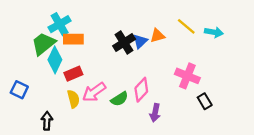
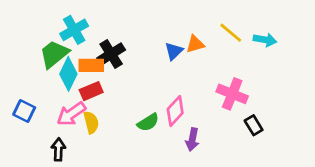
orange rectangle: (73, 39) -> (91, 65), moved
black cross: (124, 43) -> (111, 54), moved
pink arrow: (94, 92) -> (71, 114), moved

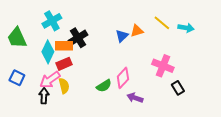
green trapezoid: (54, 54) -> (17, 38), moved, turned -75
purple arrow: (192, 139) -> (135, 98), turned 98
black arrow: (58, 149) -> (44, 96), moved

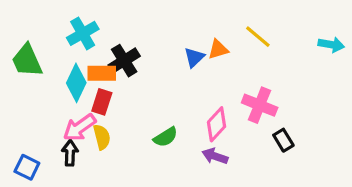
cyan arrow: (186, 28) -> (331, 45), moved
red rectangle: (64, 64) -> (102, 102), turned -49
blue square: (17, 78) -> (27, 167), moved
pink diamond: (123, 78) -> (217, 124), moved

